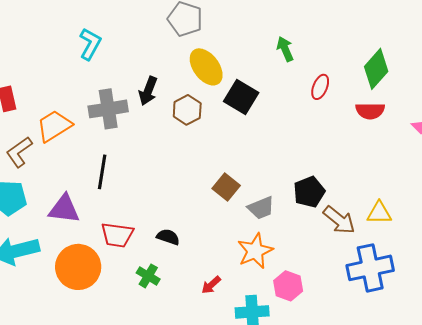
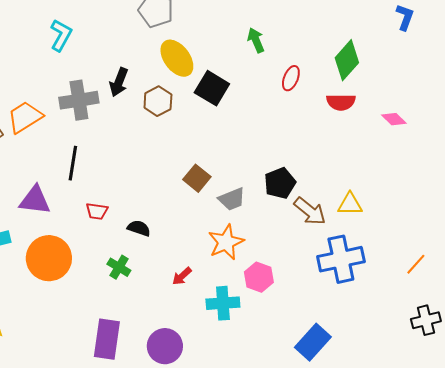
red trapezoid: (117, 235) -> (97, 211), moved, size x0.7

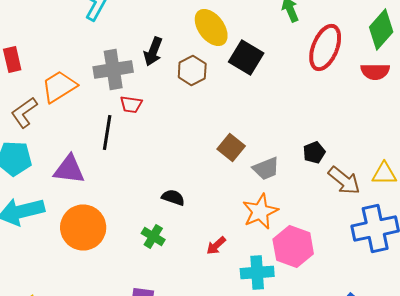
red ellipse: (291, 78) -> (325, 48), size x1.8
black pentagon: (280, 183) -> (314, 152), size x0.7
red trapezoid: (97, 211) -> (131, 104), moved
pink hexagon: (259, 277) -> (293, 246), size x1.4

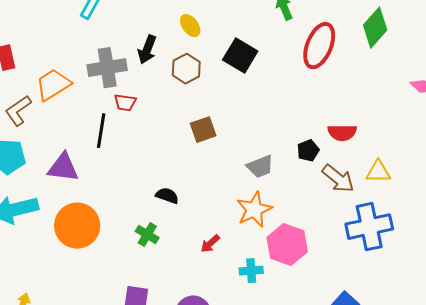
yellow ellipse: (211, 28) -> (190, 26), moved, size x0.6
red semicircle: (375, 72) -> (342, 133), moved
brown square: (231, 148) -> (203, 130), moved, turned 32
cyan cross: (257, 272) -> (251, 271), size x0.7

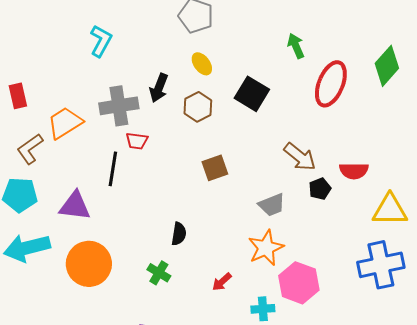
yellow triangle: (378, 172) -> (390, 210), size x1.4
brown arrow: (338, 179) -> (300, 157), moved
black semicircle: (167, 196) -> (179, 234), turned 80

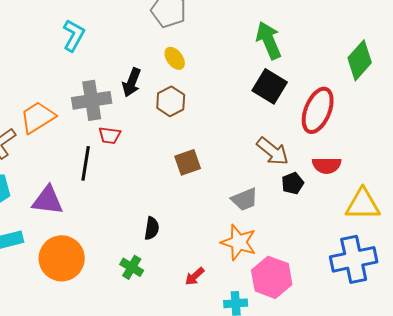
green arrow: (296, 46) -> (269, 40), size x1.5
red ellipse: (331, 84) -> (318, 110), moved
black square: (252, 94) -> (270, 86), moved
orange star: (266, 248) -> (239, 242), turned -30

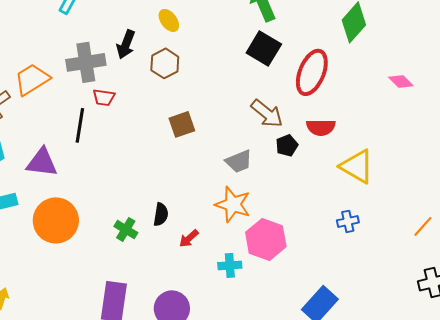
yellow triangle: (363, 204) -> (357, 166), turned 30
black semicircle: (152, 228) -> (161, 214), moved
blue cross: (354, 259) -> (348, 221), size x0.5

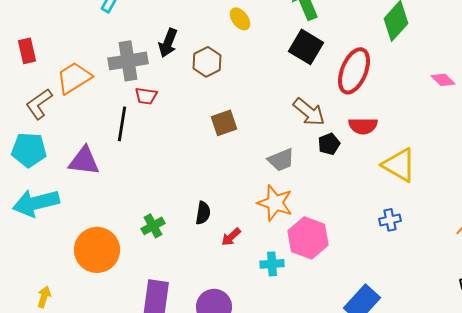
yellow ellipse: (169, 20) -> (240, 19), moved
orange circle: (56, 220) -> (97, 250), moved
green cross: (126, 229) -> (153, 226), moved, turned 30

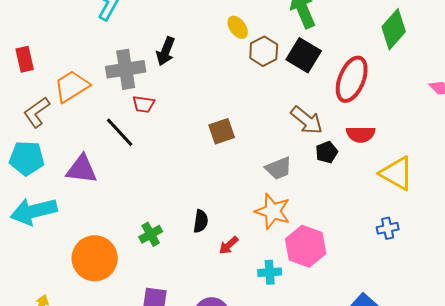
brown hexagon: (207, 62) -> (264, 51), moved
black line: (122, 124) -> (120, 132), turned -52

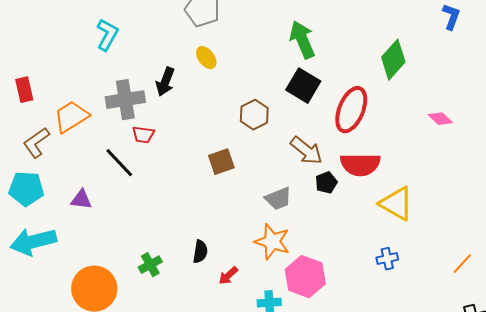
yellow ellipse: (238, 27) -> (206, 58), moved
brown hexagon: (264, 51) -> (254, 115), moved
red semicircle: (361, 134) -> (360, 165), size x1.4
purple triangle: (82, 169) -> (81, 200), size x0.7

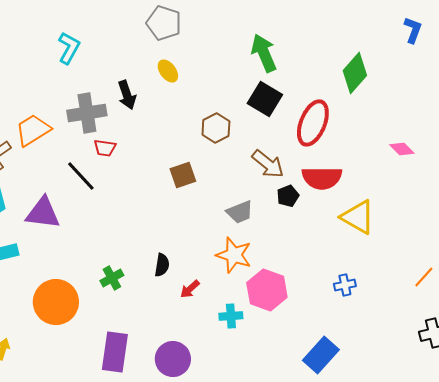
black arrow: (165, 82) -> (127, 95), turned -40
pink diamond: (440, 119) -> (402, 149), moved
purple triangle: (81, 200) -> (43, 213), size x1.6
blue cross: (387, 259) -> (345, 285), moved

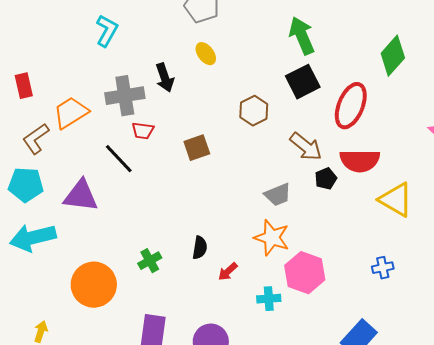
black square: (265, 99) -> (303, 82), turned 32
brown square: (183, 175) -> (197, 148), moved

